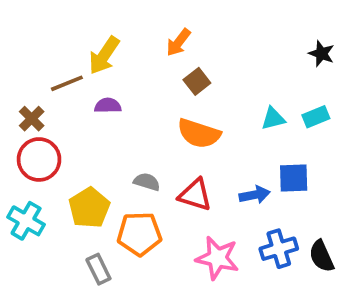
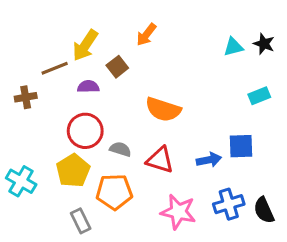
brown square: (197, 81) -> (117, 67), moved
brown cross: (32, 119) -> (26, 97), turned 35
cyan triangle: (273, 119) -> (233, 47), moved
red circle: (39, 159) -> (85, 131), moved

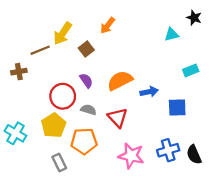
black star: (264, 44) -> (194, 18), moved
purple semicircle: (88, 87) -> (86, 81), moved, turned 56
orange semicircle: (163, 109) -> (120, 81), turned 135
red triangle: (160, 160) -> (118, 118), turned 30
blue arrow: (209, 160) -> (149, 92), moved

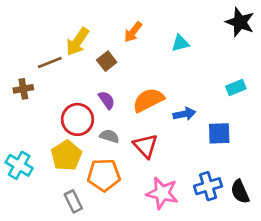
black star: (194, 18) -> (240, 22), size x1.5
cyan triangle: (172, 34) -> (180, 43), moved

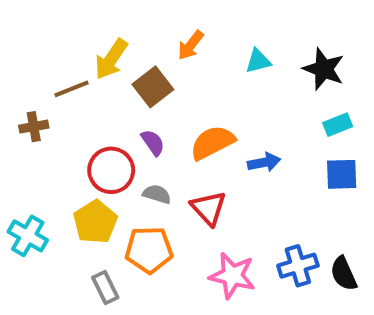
black star: (240, 22) -> (324, 69), moved
brown square: (107, 61) -> (153, 87), size x1.4
blue square: (219, 133) -> (342, 174), moved

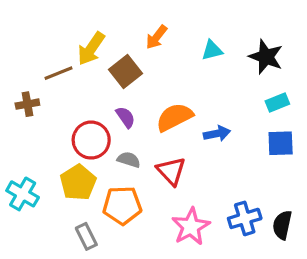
black semicircle: (344, 274) -> (282, 225), turned 36
pink star: (232, 276) -> (191, 227), turned 30

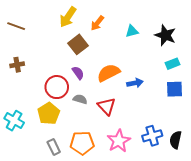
yellow arrow: (91, 49) -> (68, 17), moved
brown line: (59, 73) -> (16, 26), moved, turned 42
orange pentagon: (122, 205) -> (82, 143), moved

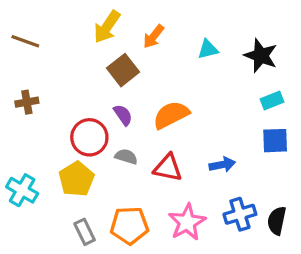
blue arrow: (135, 83) -> (222, 165), moved
red triangle: (106, 106) -> (168, 168), turned -36

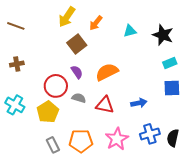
cyan cross: (22, 190) -> (15, 105), moved

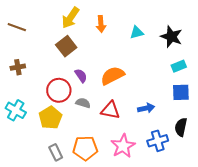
orange arrow: (96, 23) -> (101, 24), turned -42
brown square: (77, 44) -> (66, 46), moved
black semicircle: (173, 138) -> (181, 127), moved

